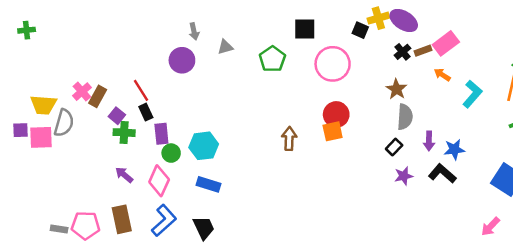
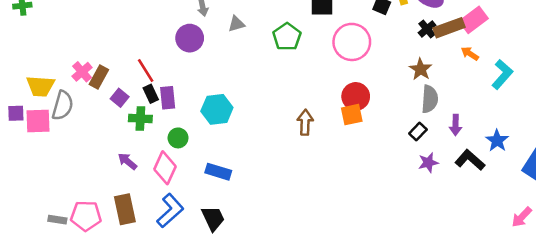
brown rectangle: (423, 51) -> (449, 28), size x1.6
green cross: (124, 133) -> (140, 118), moved
purple rectangle: (161, 134) -> (168, 98), moved
cyan hexagon: (204, 146) -> (217, 109), moved
blue star: (454, 149) -> (497, 141), moved, turned -30

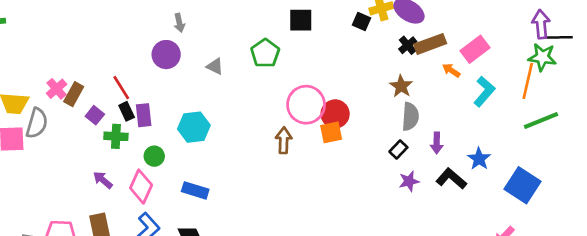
pink rectangle: (474, 20) -> (475, 49), moved
gray triangle: (236, 24) -> (215, 66), moved, turned 42
pink circle: (352, 42) -> (306, 105), moved

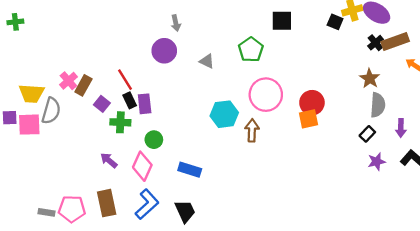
pink circle: (306, 105) -> (266, 95), moved
cyan hexagon: (194, 127) -> (224, 114), moved
brown arrow: (284, 140) -> (252, 130), moved

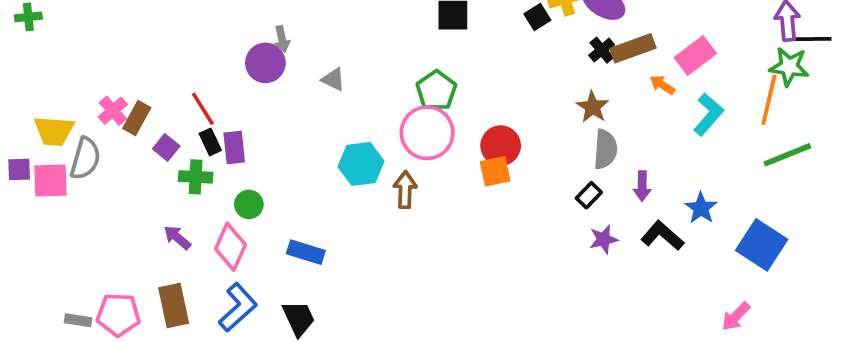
black square: (335, 22) -> (537, 17), turned 35
gray arrow: (176, 23) -> (282, 39), moved
green pentagon: (251, 50) -> (436, 90), moved

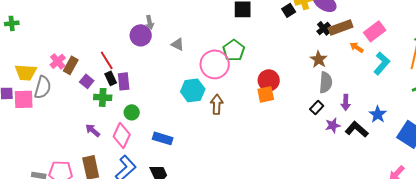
green cross: (28, 17) -> (12, 23), moved
pink circle: (427, 133) -> (215, 64), moved
purple star: (604, 239) -> (333, 125), moved

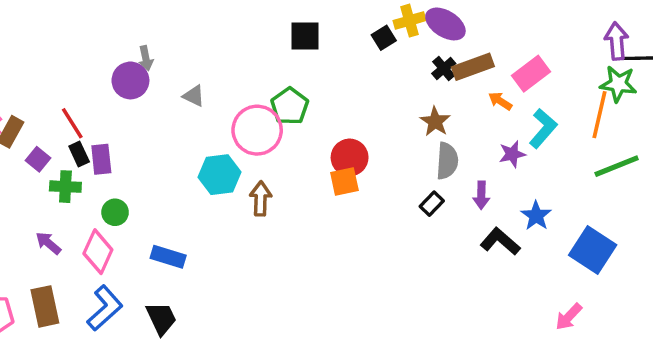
purple star: (333, 125) -> (512, 154), moved

